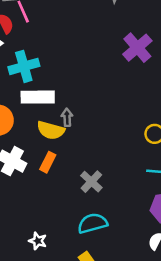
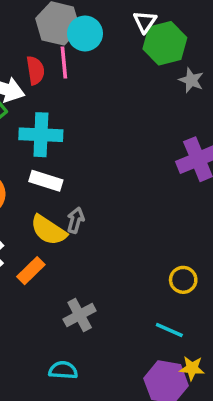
white rectangle: (38, 97) -> (46, 181), size x0.7
cyan semicircle: (93, 223) -> (63, 370), size x0.7

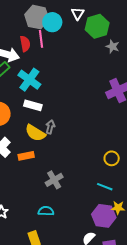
white triangle: (145, 22) -> (78, 14), moved
cyan cross: (41, 135) -> (29, 80), turned 35
orange rectangle: (31, 271) -> (26, 156), turned 35

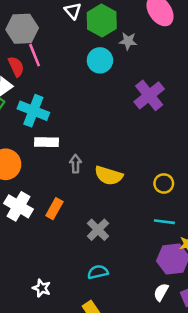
cyan circle: (52, 22) -> (100, 60), moved
yellow semicircle: (35, 133) -> (109, 176), moved
orange rectangle: (26, 156) -> (54, 209), turned -35

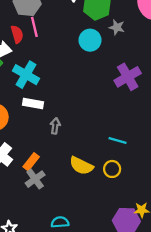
yellow semicircle: (109, 176) -> (81, 166), moved
yellow circle: (164, 183) -> (112, 169), moved
cyan line: (164, 222) -> (118, 141), moved
gray cross: (98, 230) -> (35, 179), moved

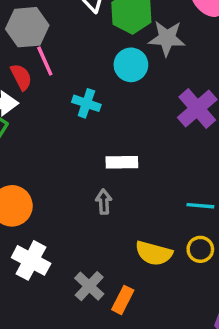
gray star: (117, 27) -> (167, 38), size x1.5
cyan cross: (26, 75) -> (86, 103), moved, size x0.7
white rectangle: (33, 103) -> (122, 162), moved
orange rectangle: (31, 162) -> (123, 300), moved

